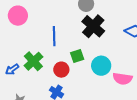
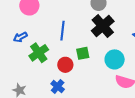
cyan circle: (101, 66) -> (115, 59), moved
blue arrow: (12, 69) -> (20, 37), moved

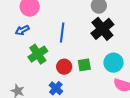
blue arrow: (20, 37) -> (22, 30), moved
green square: (83, 53) -> (84, 65), moved

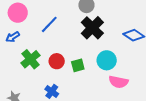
blue line: (62, 33) -> (49, 24), moved, turned 42
red circle: (64, 67) -> (57, 61), moved

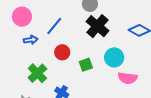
blue arrow: (13, 37) -> (31, 40), moved, turned -152
green cross: (31, 59) -> (37, 73), moved
red circle: (57, 61) -> (62, 52), moved

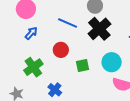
blue line: (54, 26) -> (68, 23), moved, turned 66
blue arrow: (31, 40) -> (31, 33), turned -48

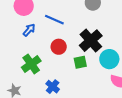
blue line: (68, 23) -> (54, 20), moved
black cross: (99, 29) -> (91, 41), moved

